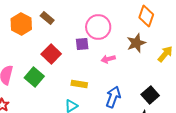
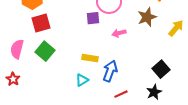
red square: (51, 54) -> (41, 23), moved, turned 30
blue arrow: (113, 97) -> (110, 71), moved

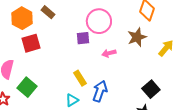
green square: (45, 51) -> (27, 87), moved
yellow rectangle: (90, 58) -> (80, 78), turned 49

